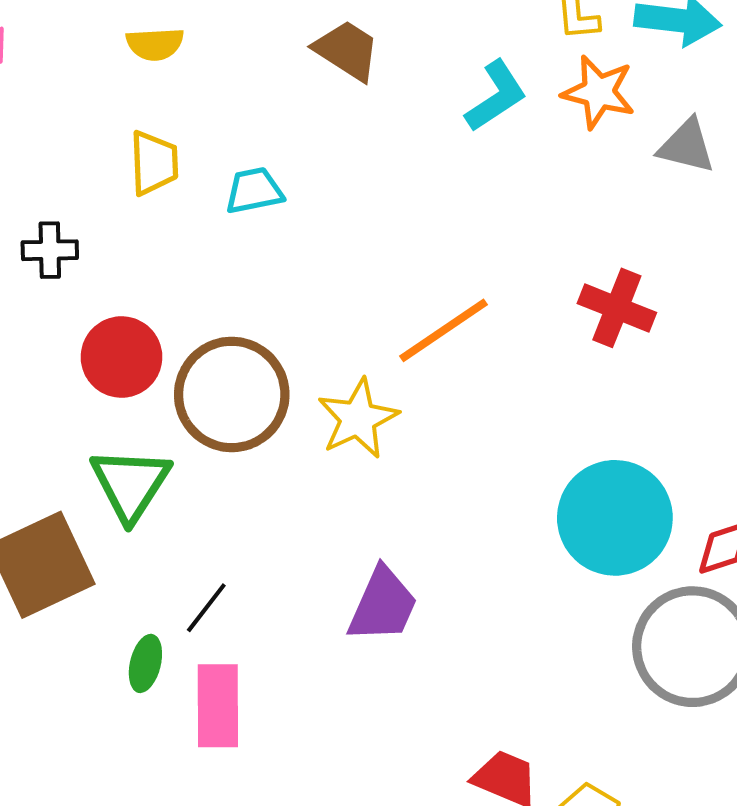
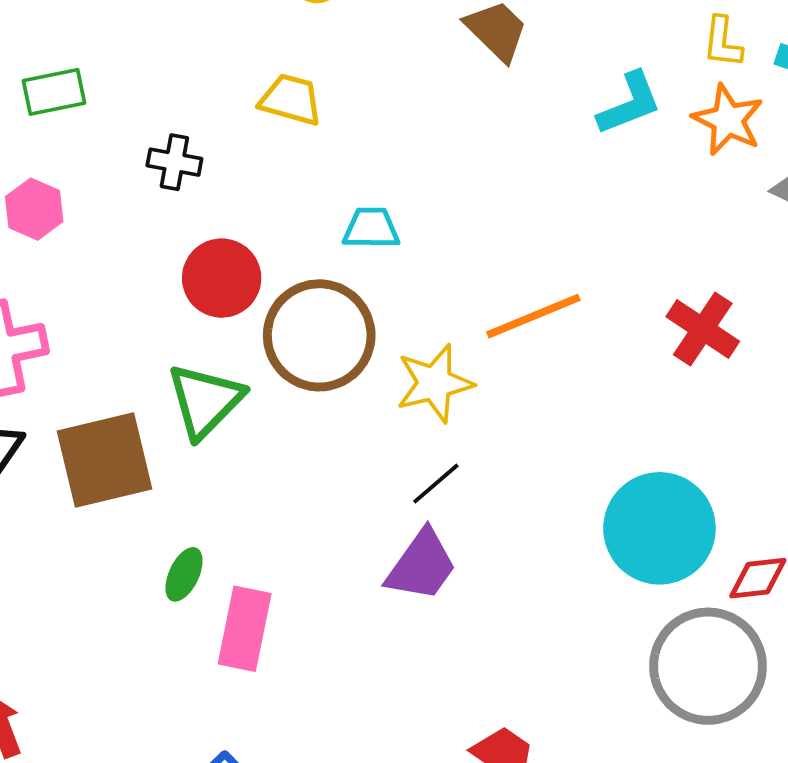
yellow trapezoid: (154, 163) -> (291, 100), turned -84
cyan trapezoid: (254, 191) -> (371, 228), moved
black line: (206, 608) -> (436, 484), moved

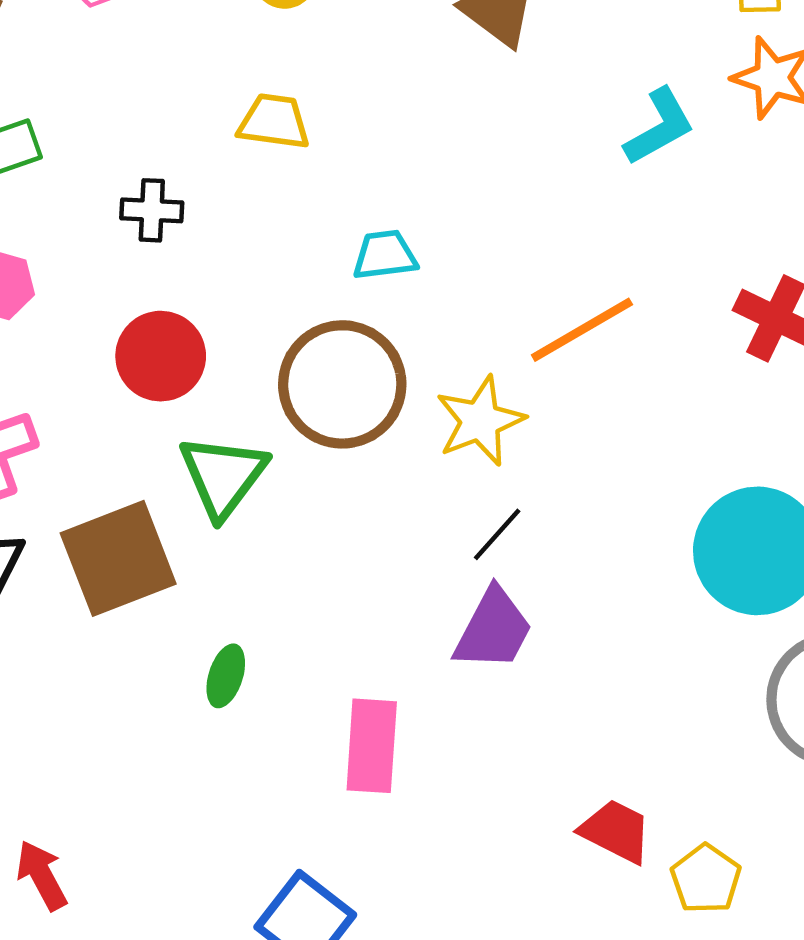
cyan L-shape: (630, 104) -> (659, 127), moved
red circle: (222, 278) -> (161, 356), moved
pink rectangle: (245, 629) -> (372, 746), moved

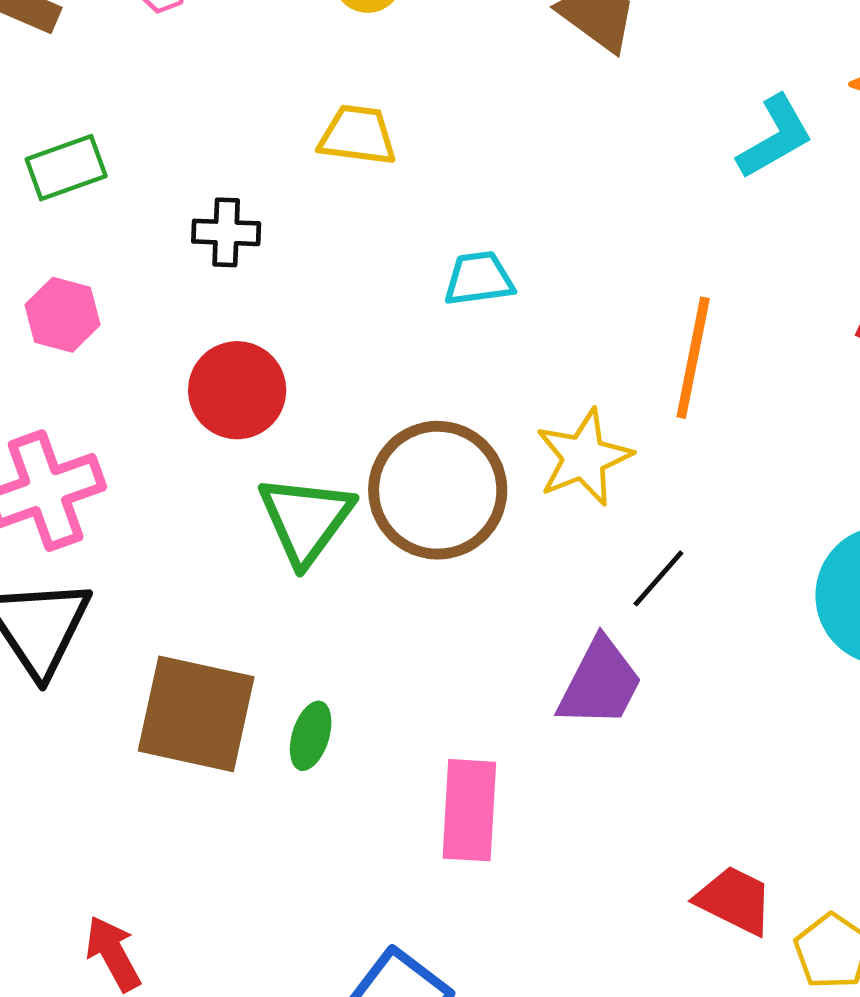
orange line: (582, 330) -> (693, 358), turned -48
brown circle: (342, 384) -> (438, 490), moved
black line: (497, 534) -> (658, 578), moved
brown square: (118, 558) -> (196, 714), moved, turned 34

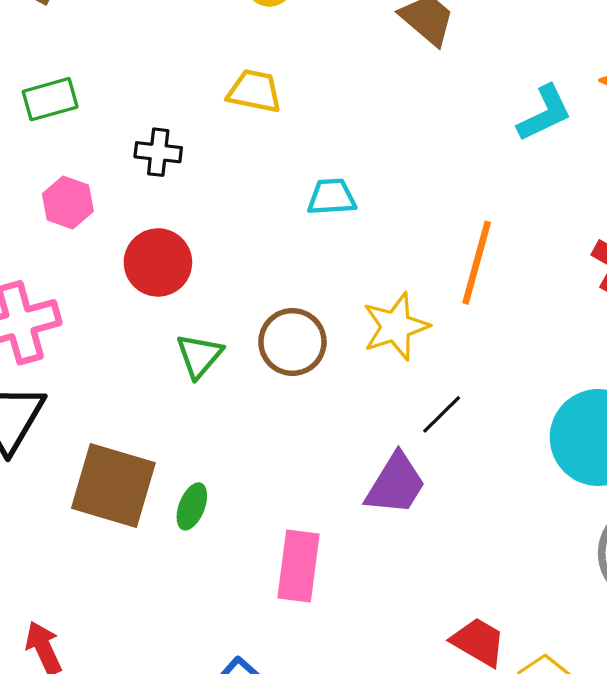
pink hexagon: (63, 315) -> (68, 202), moved
brown circle: (438, 490) -> (292, 342), size x0.7
green triangle: (306, 519) -> (199, 356), size x0.7

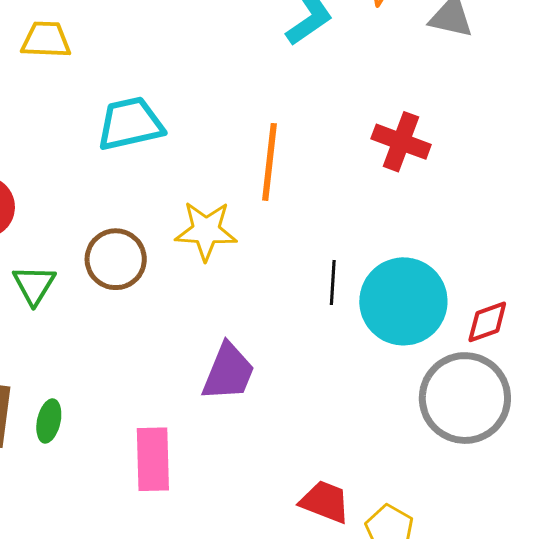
cyan trapezoid: (332, 197) -> (130, 124), size x1.5
yellow star: (396, 326) -> (206, 231), turned 30
black line: (442, 414) -> (333, 282), moved, turned -33

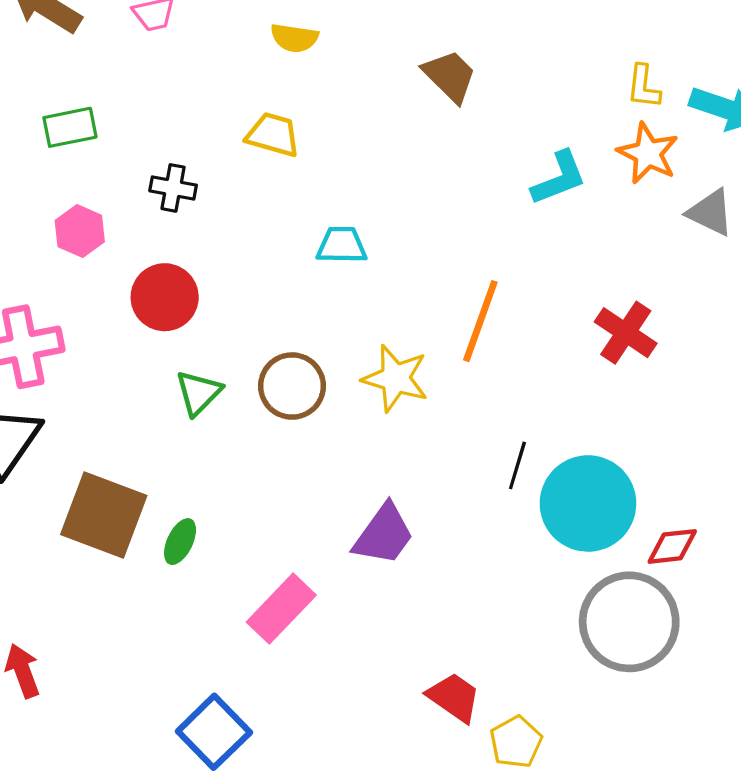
cyan trapezoid: (130, 124) -> (342, 245), size x0.7
pink rectangle: (153, 459) -> (281, 609), turned 32

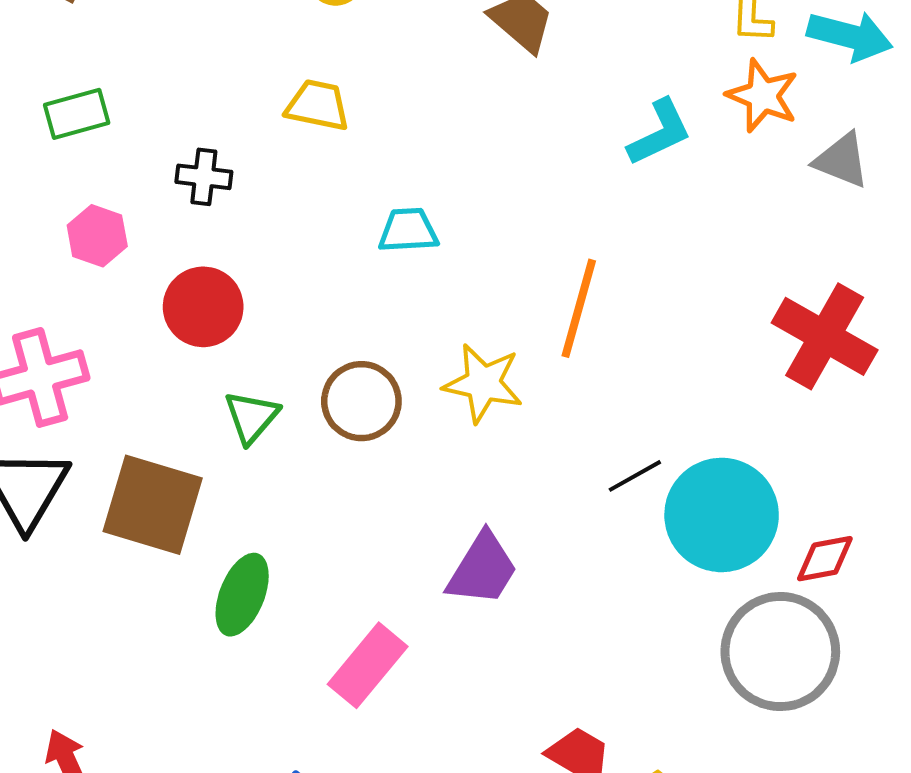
red cross: (626, 333) -> (825, 336), moved, size x1.4
black line: (517, 465) -> (635, 476), turned 48
brown square: (104, 515) -> (153, 505), moved
green ellipse: (180, 542) -> (242, 595), size x1.5

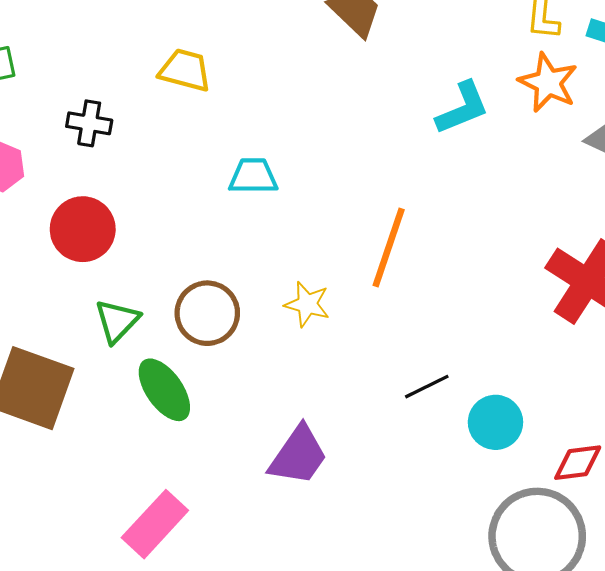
yellow star: (483, 383) -> (307, 304), size x0.7
cyan circle: (722, 515) -> (495, 422), size x0.6
green ellipse: (242, 595) -> (164, 390), moved, turned -60
pink rectangle: (368, 665) -> (155, 524), moved

